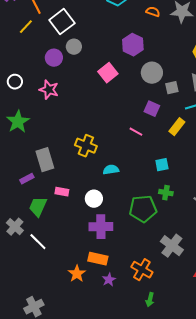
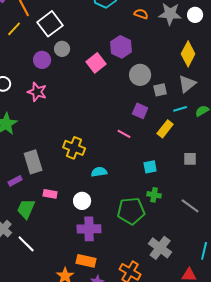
pink square: (108, 73) -> (96, 63), moved

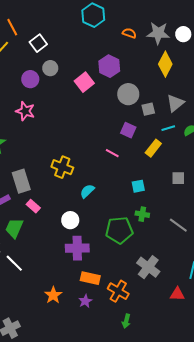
white square: (50, 24) -> (38, 43), size x0.7
yellow diamond: (188, 54) -> (165, 64), moved
cyan semicircle: (99, 172) -> (87, 191), turned -35
pink rectangle: (50, 194) -> (33, 206), moved, turned 32
orange rectangle: (86, 261) -> (90, 278), moved

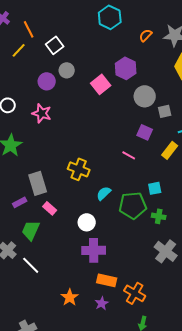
orange semicircle: (129, 33) -> (146, 35), turned -64
green pentagon: (119, 230) -> (133, 205), moved
gray cross: (148, 267) -> (166, 251), moved

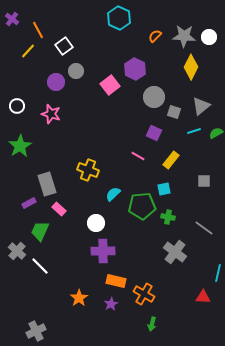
gray square: (165, 111) -> (174, 112), turned 32
yellow rectangle: (170, 150) -> (171, 160), moved

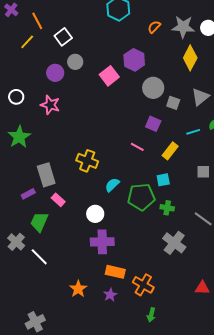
cyan line: (194, 131) -> (193, 132), moved

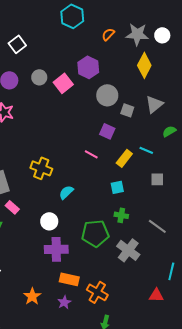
gray circle: (75, 62) -> (39, 77), moved
cyan line: (193, 132) -> (146, 150), moved, turned 40
green pentagon: (141, 197) -> (95, 233), moved

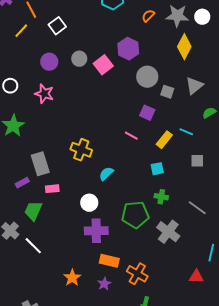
pink rectangle: (12, 207) -> (52, 189), turned -48

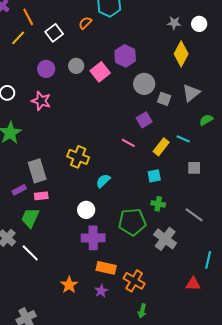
orange semicircle: (148, 16) -> (85, 23), moved
gray star: (177, 16) -> (174, 23), size x0.6
purple square: (147, 113) -> (144, 120), turned 35
pink rectangle: (52, 189) -> (41, 196), moved

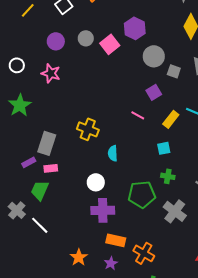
gray rectangle: (37, 171) -> (47, 143), turned 35
cyan semicircle: (103, 181) -> (113, 153), turned -49

